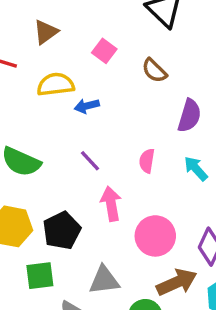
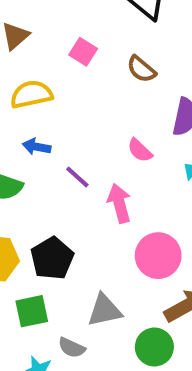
blue arrow: (87, 106) -> (37, 147), moved, turned 30
pink semicircle: (147, 161) -> (140, 150), moved, turned -50
pink arrow: (111, 204) -> (119, 203), moved

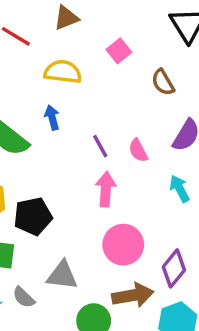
blue arrow: (37, 147) -> (52, 118), turned 45
purple line: (77, 177) -> (100, 146), moved

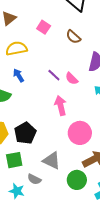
purple line: (100, 146) -> (54, 75), moved
gray triangle: (62, 275) -> (52, 160), turned 36

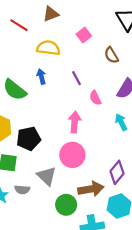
purple line: (54, 75) -> (76, 78), moved
pink circle: (80, 133) -> (72, 155), moved
gray semicircle: (34, 179) -> (22, 190), turned -40

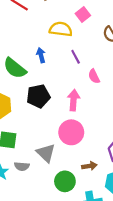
yellow semicircle: (48, 48) -> (61, 29), moved
black pentagon: (29, 139) -> (38, 96), moved
brown arrow: (91, 189) -> (89, 166), size x0.6

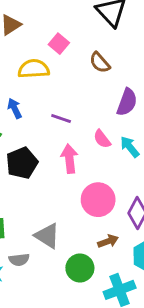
purple line: (76, 57) -> (61, 119), moved, turned -32
pink semicircle: (94, 76) -> (102, 139), moved
pink circle: (71, 132) -> (98, 200), moved

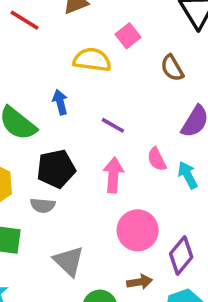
gray semicircle: (19, 260) -> (43, 205), moved

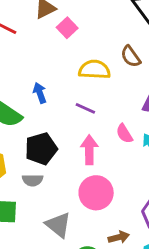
pink square: (128, 36) -> (67, 28), moved
yellow semicircle: (92, 60) -> (94, 70), moved
pink circle: (138, 230) -> (96, 193), moved

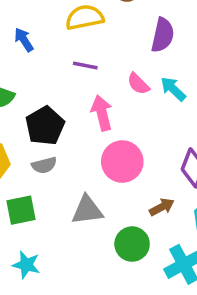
blue arrow: (40, 93) -> (24, 40), moved
gray triangle: (58, 225) -> (87, 210), turned -32

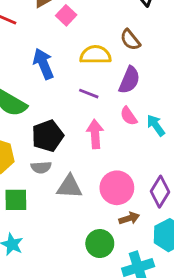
purple semicircle: (163, 35) -> (129, 80), moved
blue arrow: (24, 40) -> (43, 64), size x1.5
pink circle: (122, 162) -> (117, 188), moved
gray triangle: (87, 210) -> (69, 187), moved

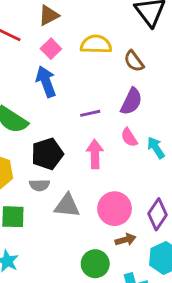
pink square: (66, 15) -> (51, 49), moved
yellow semicircle: (95, 55) -> (96, 44), moved
purple line: (89, 94) -> (90, 113), turned -36

